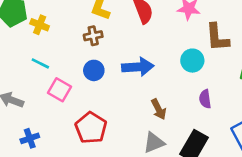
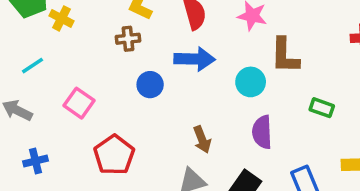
cyan line: (40, 63) -> (32, 66), moved, turned -66
blue arrow: (138, 67) -> (194, 59), moved
blue circle: (94, 70) -> (150, 85), moved
purple semicircle: (205, 99) -> (262, 132), size x1.4

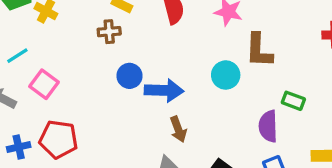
blue arrow: (194, 59) -> (164, 90), moved
pink square: (79, 103) -> (44, 84), moved
purple semicircle: (262, 132) -> (268, 126), moved
red pentagon: (114, 155) -> (58, 139), moved, turned -30

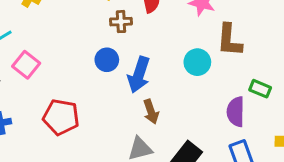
brown cross: (109, 32) -> (121, 22), moved
blue arrow: (164, 90) -> (139, 75), turned 104
red pentagon: (58, 139) -> (61, 117), moved

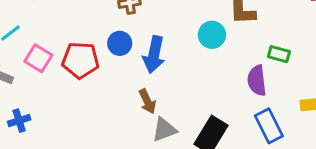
brown arrow: (151, 112) -> (147, 101), moved
red pentagon: (61, 117) -> (81, 60), moved

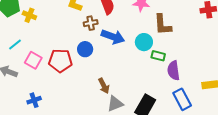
green rectangle: (279, 54) -> (158, 56), moved
blue arrow: (154, 55) -> (113, 37), moved, turned -80
blue cross: (19, 121) -> (34, 100), moved

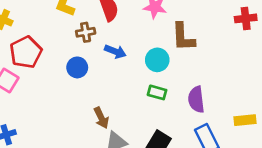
blue arrow: (113, 37) -> (115, 51), size x0.7
green rectangle: (158, 56) -> (157, 92), moved
red pentagon: (60, 61) -> (26, 52), moved, turned -30

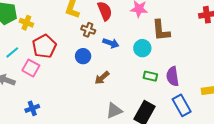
brown cross: (86, 32) -> (88, 30), turned 32
green rectangle: (157, 92) -> (150, 76), moved
brown arrow: (101, 118) -> (102, 78), moved, turned 77

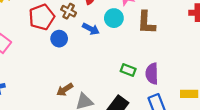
red pentagon: (44, 46) -> (42, 17), moved
cyan circle: (142, 48) -> (114, 18), moved
brown arrow: (102, 78) -> (65, 90), moved

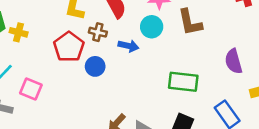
green rectangle: (128, 70) -> (183, 82), size x1.6
purple semicircle: (152, 74) -> (233, 61), moved

